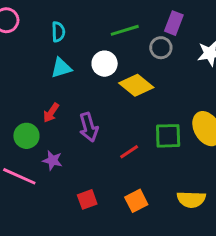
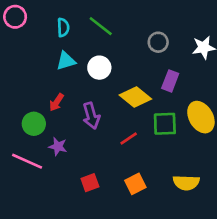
purple rectangle: (174, 23) -> (170, 81), moved
green line: (125, 30) -> (101, 26), moved, turned 55
white circle: (105, 64) -> (99, 68), moved
yellow diamond: (136, 85) -> (135, 97), moved

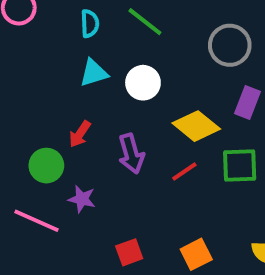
gray circle: (158, 42) -> (230, 45), size x1.4
red line: (129, 138) -> (184, 171), moved

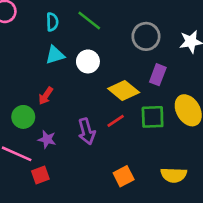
purple arrow: (131, 154) -> (87, 131), moved
red square: (129, 252) -> (40, 175), moved

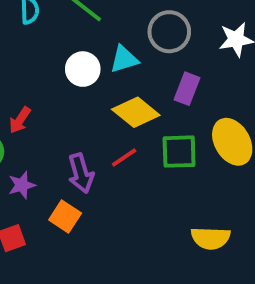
cyan triangle: (55, 55) -> (124, 59), moved
purple star: (47, 139) -> (22, 185), turned -30
orange square: (124, 176) -> (65, 217), moved, turned -30

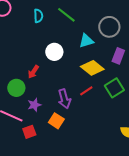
white circle: (83, 69) -> (54, 52), moved
green square: (179, 152) -> (114, 88), turned -30

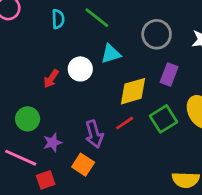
cyan triangle: (86, 41) -> (111, 54), moved
yellow diamond: (92, 68) -> (133, 91), turned -55
red arrow: (33, 72) -> (51, 79), moved

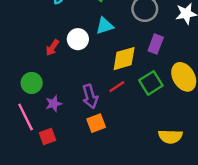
pink line: (21, 158) -> (26, 117), turned 40
orange square: (83, 165) -> (96, 123), moved, turned 36

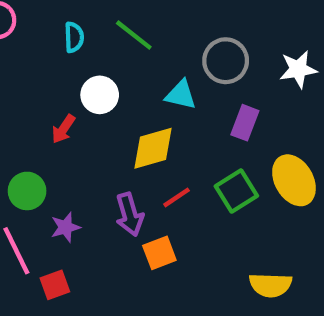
cyan triangle: (105, 26) -> (181, 95), moved, turned 30
white circle: (78, 39) -> (100, 95), moved
yellow diamond: (124, 59) -> (153, 148), moved
orange square: (96, 123) -> (159, 253), moved

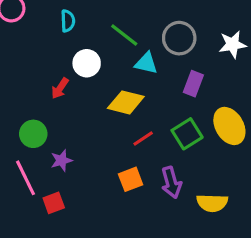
green line: (134, 35) -> (124, 35), moved
yellow diamond: (153, 148) -> (126, 102), turned 30
purple arrow: (130, 214) -> (171, 182), moved

